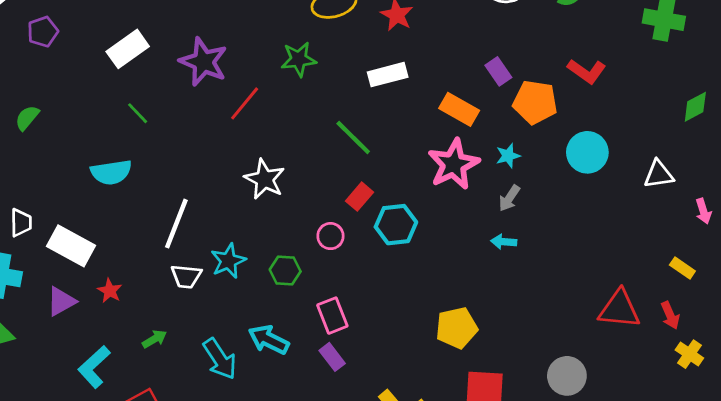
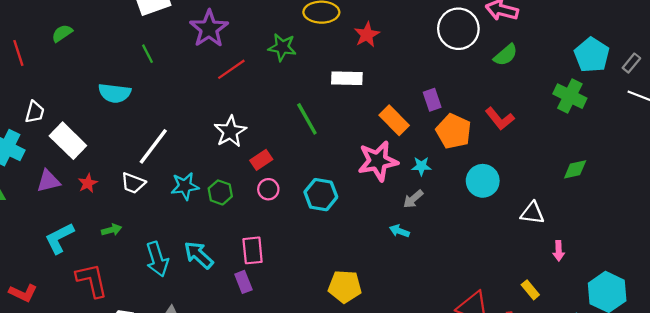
red rectangle: (359, 197) -> (261, 160), moved
green hexagon: (285, 270) -> (220, 192), moved
white trapezoid: (186, 276) -> (133, 183), moved

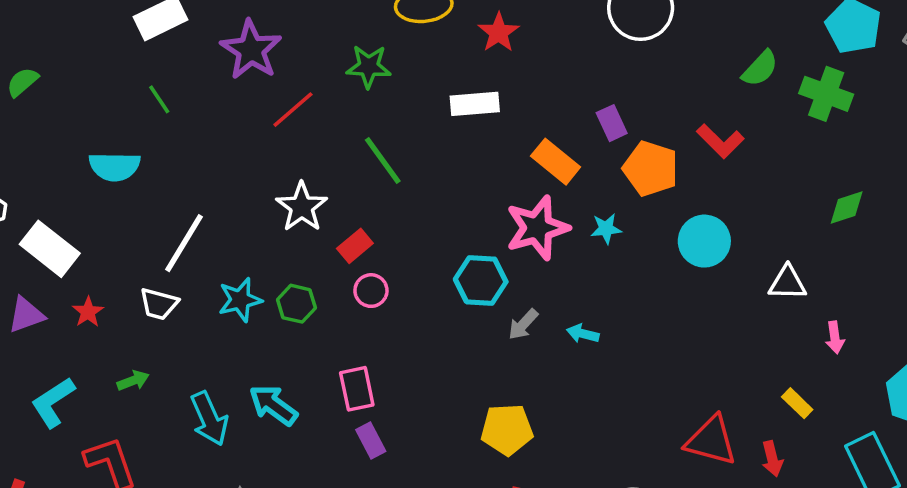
green semicircle: (506, 55) -> (760, 68), moved
green line: (307, 119) -> (383, 160), moved
cyan hexagon: (321, 195) -> (481, 280), moved
gray arrow: (413, 199) -> (523, 324), moved
purple rectangle: (243, 282) -> (371, 440), moved

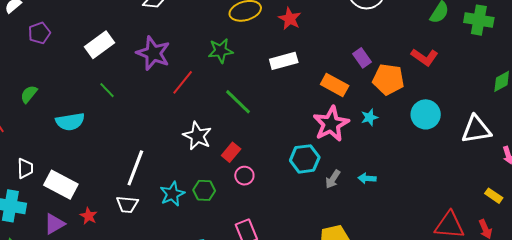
cyan semicircle: (115, 167) -> (70, 122), moved
white triangle: (787, 283) -> (476, 129), size x1.4

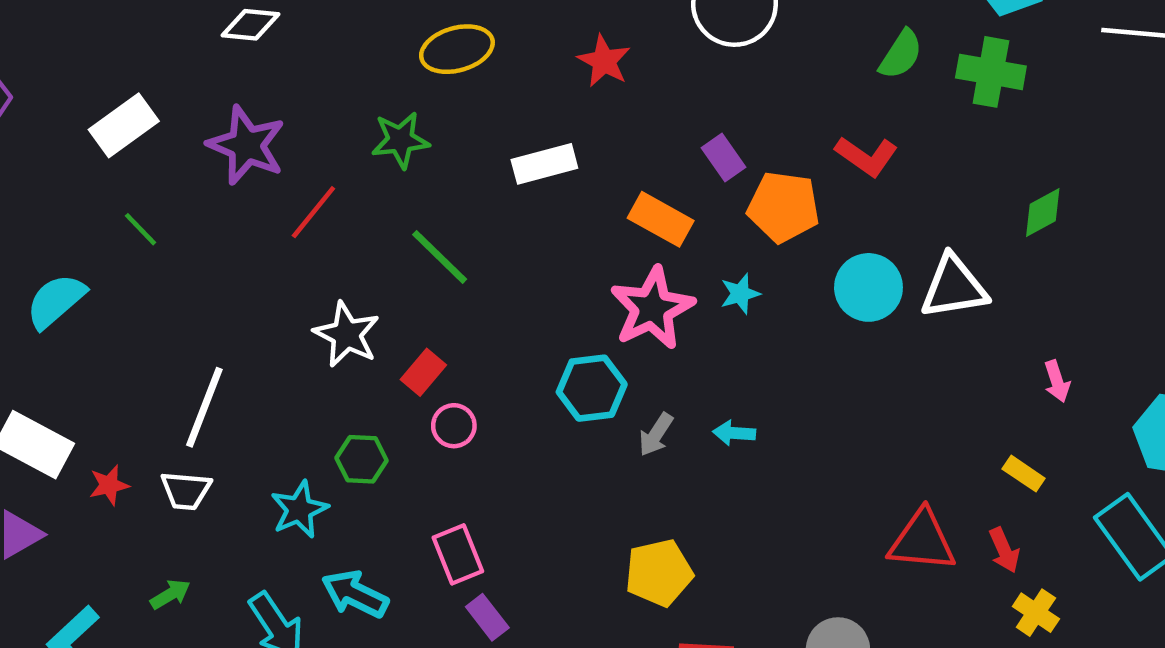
red star: (290, 19) -> (604, 61), moved
cyan semicircle: (70, 122) -> (56, 301), turned 148
white triangle: (476, 129) -> (954, 287), moved
cyan star: (172, 194) -> (299, 509), moved
red star: (89, 216) -> (109, 485), moved, turned 30

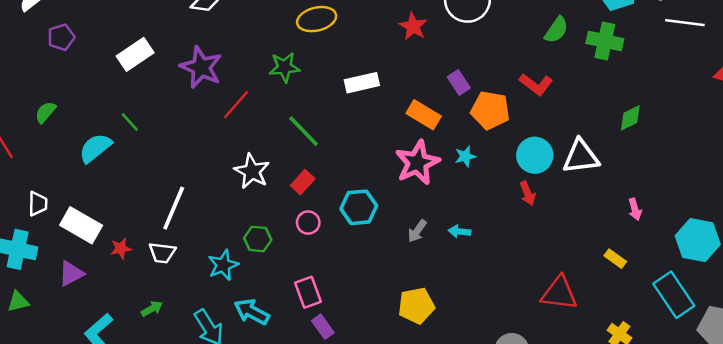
red star: (604, 61) -> (413, 26), moved
green line: (140, 229) -> (130, 122), moved
red rectangle: (423, 372) -> (303, 182), moved
cyan hexagon: (592, 388) -> (359, 207), moved
red arrow: (1004, 550) -> (528, 193), moved

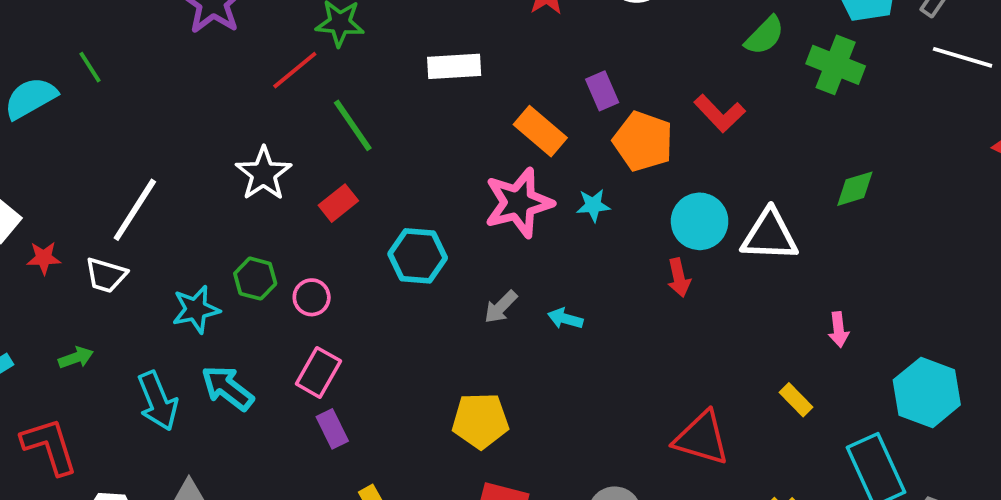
red line: (236, 105) -> (295, 70), moved
pink circle: (308, 223) -> (312, 297), moved
pink rectangle: (308, 292) -> (318, 372), turned 40

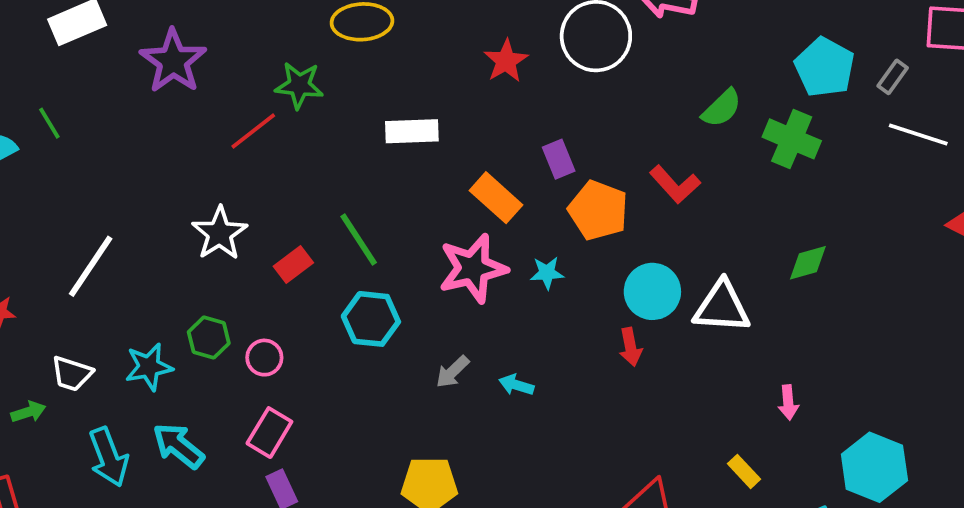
green line: (353, 125) -> (359, 239), moved
white trapezoid: (106, 275) -> (72, 374), moved

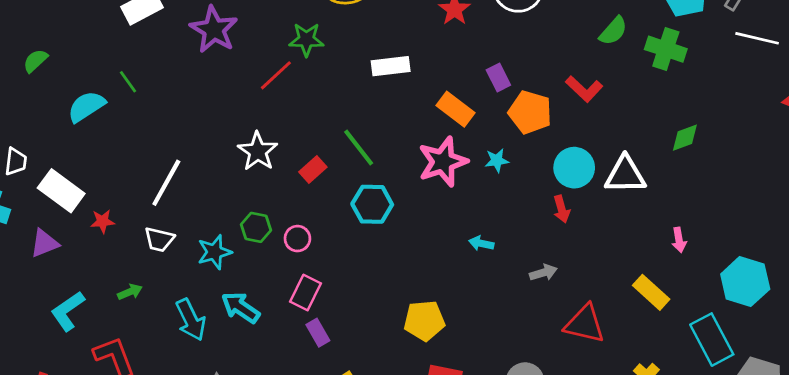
gray arrow: (452, 372) -> (543, 273), moved, turned -148
white trapezoid: (72, 374) -> (159, 239), moved
yellow rectangle: (744, 471) -> (651, 292), size x1.5

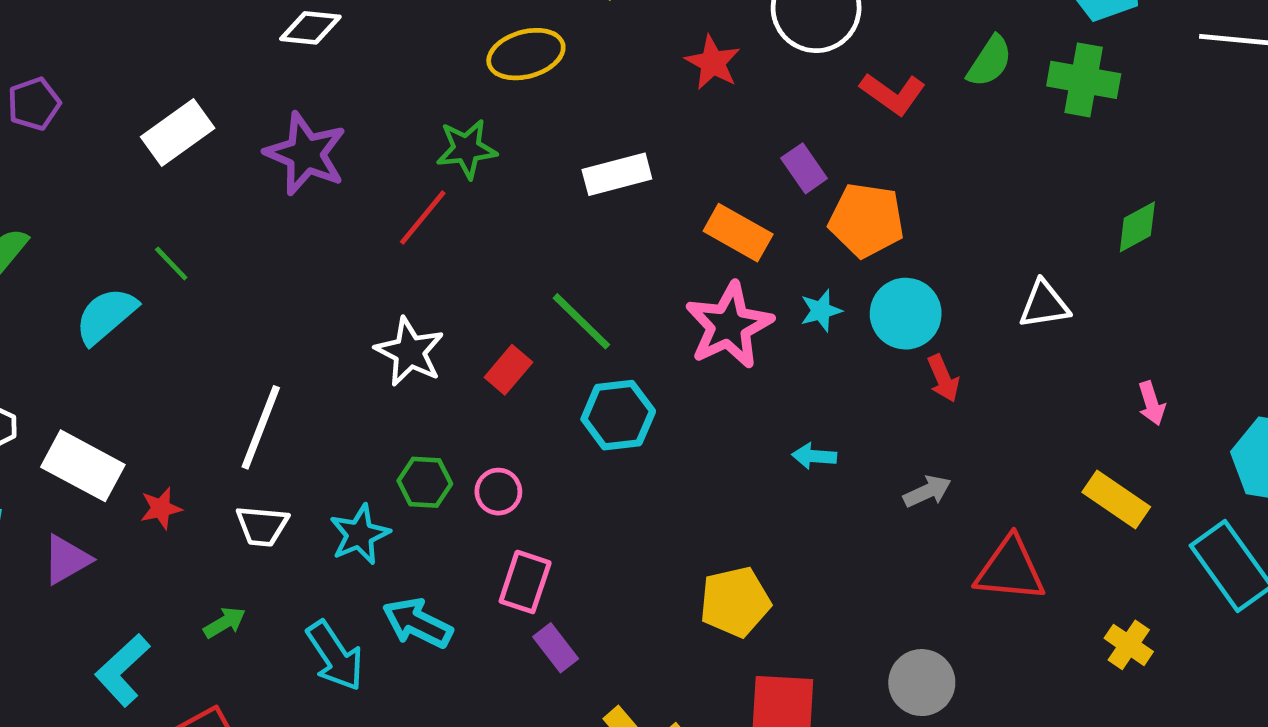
red L-shape: (584, 89) -> (893, 94), moved
cyan circle: (574, 168) -> (906, 314), moved
white triangle: (625, 175) -> (1044, 305), size x0.7

